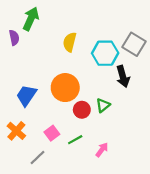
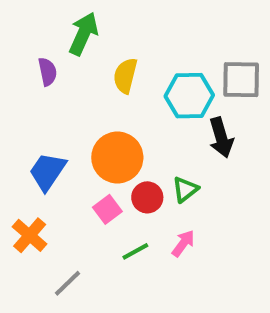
green arrow: (31, 19) -> (83, 34), moved
purple semicircle: (14, 38) -> (47, 72), moved
gray square: (134, 44) -> (241, 80), turned -30
pink square: (52, 133) -> (107, 209), moved
pink arrow: (102, 150) -> (183, 243), moved

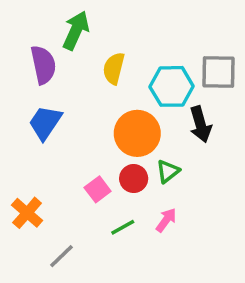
purple semicircle: (47, 72) -> (43, 65), size x1.5
orange circle: (117, 157) -> (137, 133), moved
blue trapezoid: (47, 171) -> (45, 123), moved

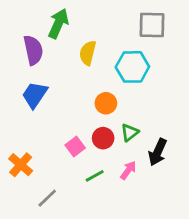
gray square: (218, 72) -> (152, 25), moved
black arrow: (200, 124) -> (158, 152), moved, turned 40
orange circle: (137, 133) -> (106, 103), size x0.6

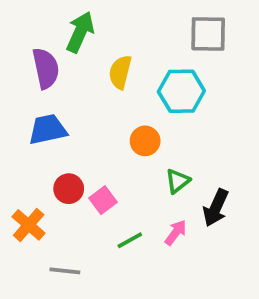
blue trapezoid: (35, 95) -> (48, 129), turned 44
red circle: (103, 138) -> (69, 189), moved
gray line: (47, 198) -> (65, 271), turned 50

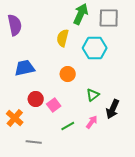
green arrow: (80, 32) -> (81, 14), moved
purple semicircle: (46, 68) -> (15, 25), moved
orange circle: (145, 141) -> (68, 74), moved

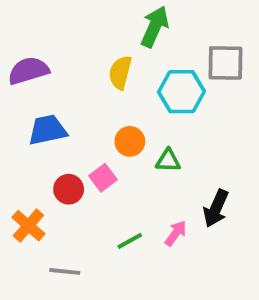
gray square: (109, 18) -> (225, 63), moved
purple semicircle: (15, 25) -> (28, 71), moved, turned -95
green triangle: (93, 95) -> (168, 161), moved, turned 40
pink square: (54, 105) -> (103, 178), moved

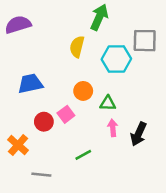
purple semicircle: (28, 71) -> (18, 25), moved
pink arrow: (176, 233) -> (113, 128), moved, turned -42

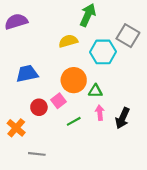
gray square: (145, 41) -> (128, 36), turned 30
yellow semicircle: (77, 47) -> (68, 41), turned 60
orange circle: (83, 91) -> (74, 80), size x1.5
green line: (83, 155) -> (74, 121), moved

